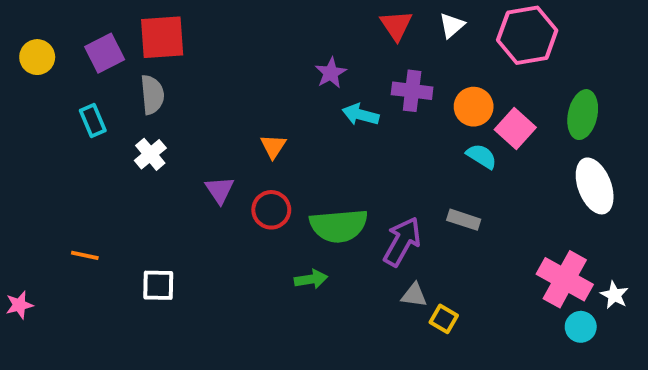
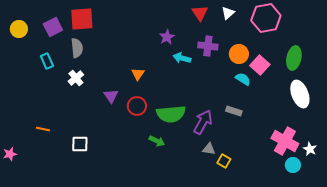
green arrow: (311, 279) -> (157, 141), turned 35

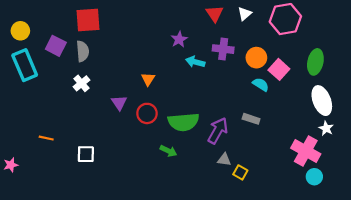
purple square: (53, 27) -> (56, 46), moved, turned -36
cyan rectangle: (47, 61) -> (25, 65), moved, size x1.8
white star: (310, 149) -> (326, 128), moved

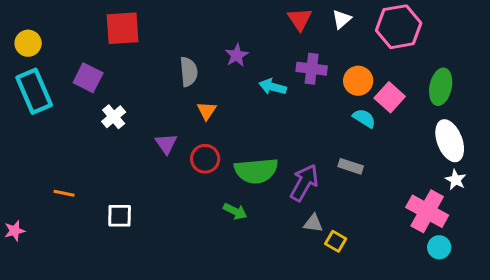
purple star: (179, 39) -> (237, 55), moved
purple square: (56, 46) -> (88, 78), moved
gray semicircle: (83, 51) -> (189, 72), moved

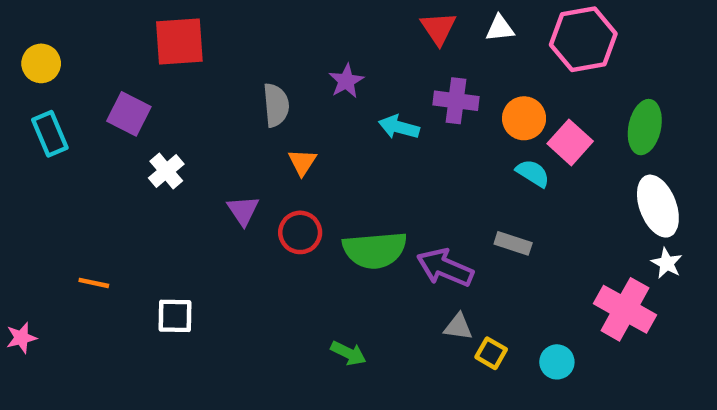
white triangle: (342, 19) -> (500, 28), turned 35
cyan rectangle: (34, 91) -> (50, 134), size x0.7
purple arrow: (304, 183) -> (445, 268), turned -96
green arrow: (235, 211) -> (348, 353), moved
cyan circle: (439, 247) -> (557, 362), moved

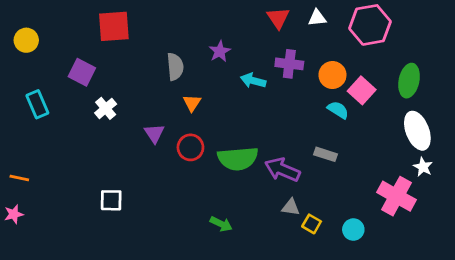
cyan rectangle: (50, 134) -> (37, 104), moved
orange line: (94, 283) -> (19, 178), moved

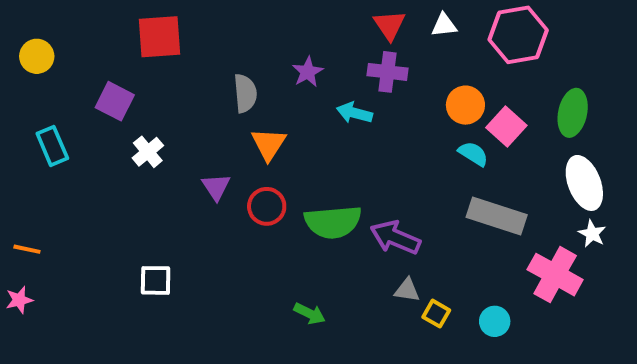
purple cross: (289, 64) -> (388, 72), moved
orange triangle: (192, 103) -> (269, 144), size x1.4
gray rectangle: (326, 154) -> (497, 216), moved, size x1.8

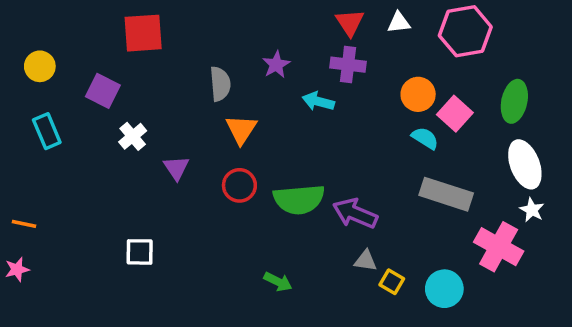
yellow circle: (37, 56) -> (40, 66), moved
purple triangle: (216, 187) -> (176, 168), moved
cyan circle: (495, 321) -> (444, 289), size x1.4

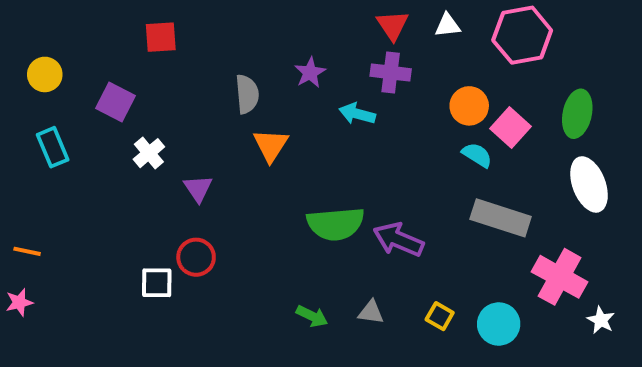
red square: (143, 33) -> (161, 37), size x0.7
red circle: (239, 185) -> (196, 257), moved
white star: (532, 210) -> (601, 320), moved
gray triangle: (366, 261) -> (371, 312), moved

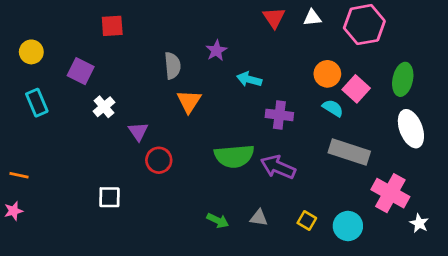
purple cross: (391, 72) -> (279, 115), moved
red circle: (196, 257) -> (159, 160), moved

